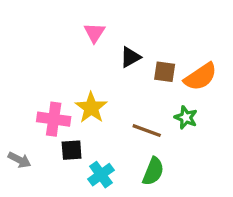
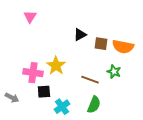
pink triangle: (94, 33) -> (30, 17), moved
orange semicircle: (201, 77) -> (123, 47), turned 45

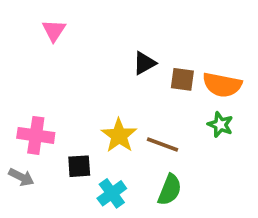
yellow star: (56, 66) -> (119, 135), moved
green star: (114, 72) -> (220, 125), moved
pink cross: (33, 73) -> (36, 135), moved

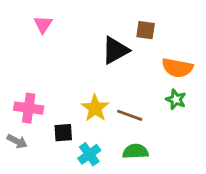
black triangle: (144, 63) -> (115, 50), size x1.5
brown square: (182, 79) -> (146, 30), moved
green semicircle: (170, 190) -> (135, 151), turned -115

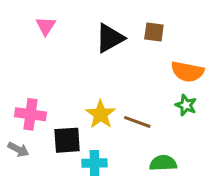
black triangle: (115, 50) -> (110, 38), moved
black square: (63, 133) -> (67, 140), size x1.4
green semicircle: (135, 151) -> (163, 163), moved
cyan cross: (89, 154) -> (94, 163), turned 35

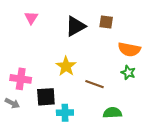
yellow star: (101, 114) -> (66, 66), moved

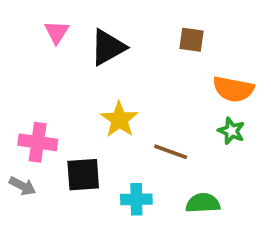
black triangle: (76, 26) -> (108, 47), moved
cyan cross: (65, 113) -> (136, 199), moved

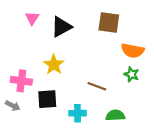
brown square: (191, 40) -> (109, 22), size x1.5
yellow star: (119, 119) -> (54, 65), moved

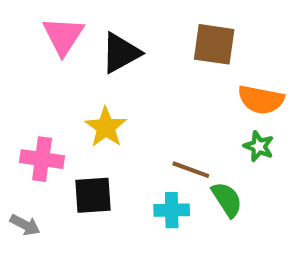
pink triangle: (32, 18) -> (63, 36), size x1.5
gray arrow: (13, 106) -> (25, 225), moved
cyan cross: (78, 113) -> (172, 210), moved
green semicircle: (115, 115) -> (227, 199), moved, turned 60

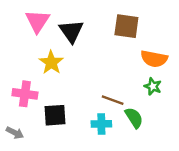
black triangle: (121, 53) -> (71, 31), turned -36
yellow star: (106, 127) -> (51, 62), moved

